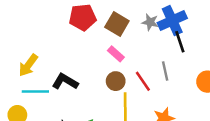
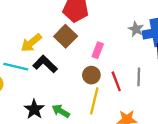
brown square: (117, 24) -> (66, 36), moved
pink rectangle: (116, 54) -> (98, 50), turned 56
yellow arrow: (28, 65) -> (31, 43), moved

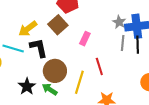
black L-shape: (45, 64) -> (39, 48), turned 30
brown circle: (91, 75) -> (55, 71), moved, size x1.5
gray line: (139, 77) -> (123, 43), moved

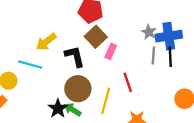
brown square: (58, 25) -> (96, 37), moved
black L-shape: (39, 48) -> (75, 56), moved
black star: (27, 86) -> (58, 109), moved

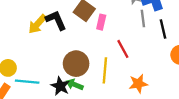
black L-shape: (75, 56) -> (56, 20), moved
black line: (170, 57) -> (163, 29), moved
cyan line: (30, 65) -> (27, 82), moved

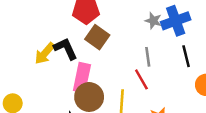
gray line: (143, 19) -> (148, 57), moved
pink rectangle: (101, 22) -> (82, 78), moved, size x1.6

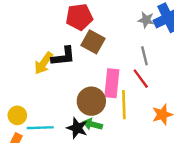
black L-shape: (66, 49) -> (63, 56), turned 115
pink rectangle: (82, 78) -> (112, 83), moved

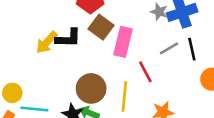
gray line: (144, 56) -> (169, 48), moved, turned 66
pink rectangle: (112, 83) -> (123, 42), moved

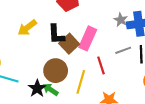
brown square: (101, 27) -> (69, 44), moved
black L-shape: (68, 38) -> (56, 34), moved, turned 75

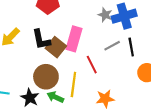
green arrow: (50, 89) -> (55, 97), moved

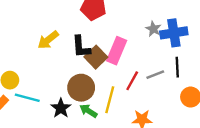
gray line: (112, 46) -> (155, 75), moved
red line: (92, 65) -> (132, 81), turned 48

